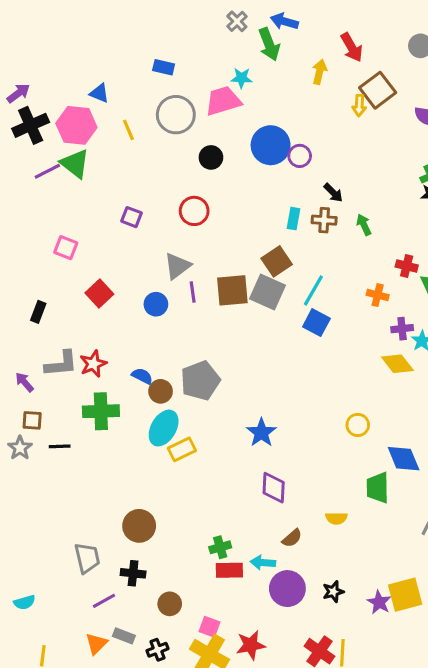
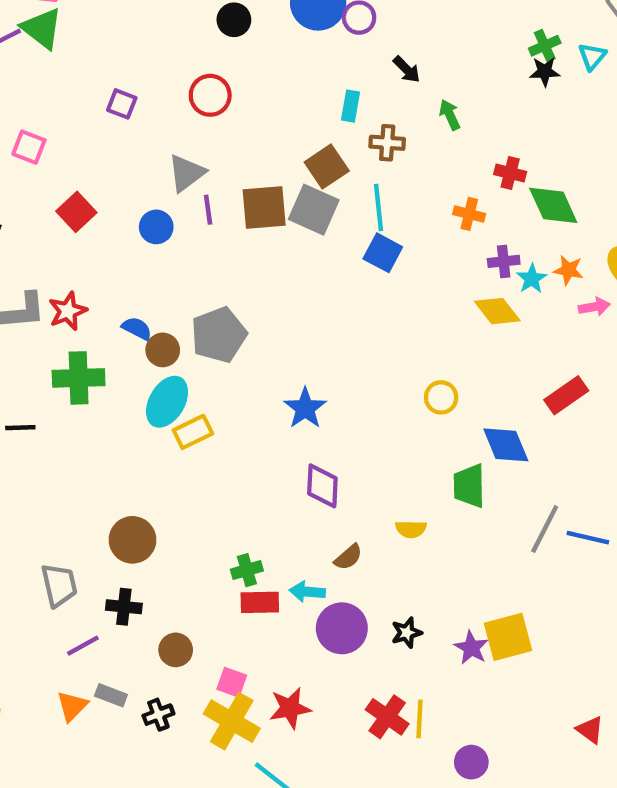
brown cross: (324, 220) -> (387, 143), moved
cyan line: (313, 290) -> (379, 208), turned -36

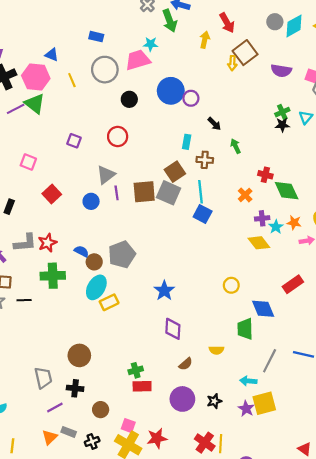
orange cross: (469, 214) -> (245, 195), turned 32
gray line: (545, 529) -> (270, 361), moved
cyan arrow: (307, 592) -> (248, 381), moved

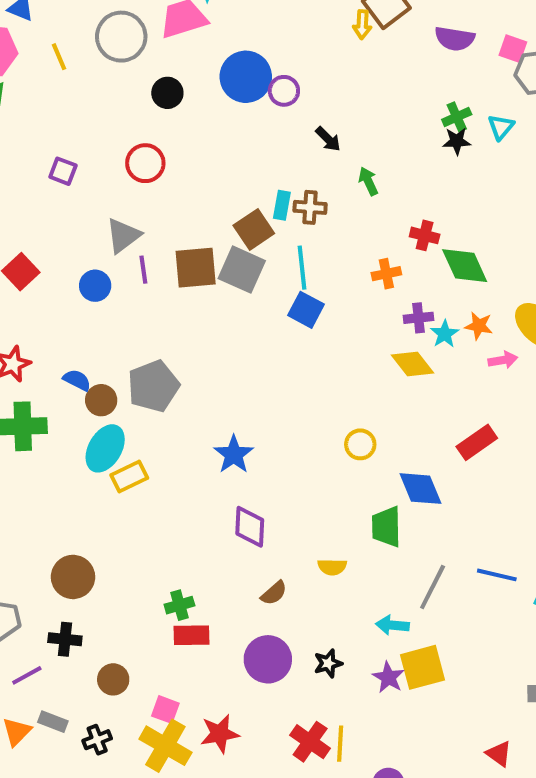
cyan rectangle: (187, 142) -> (282, 205), moved
orange cross: (245, 195) -> (386, 274), turned 32

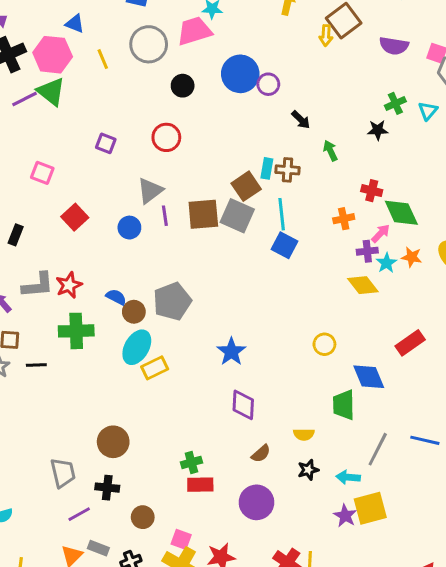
black star: (457, 141) -> (378, 130), moved
pink arrow: (503, 360) -> (381, 233), moved, turned -36
black star: (328, 663) -> (308, 470), moved

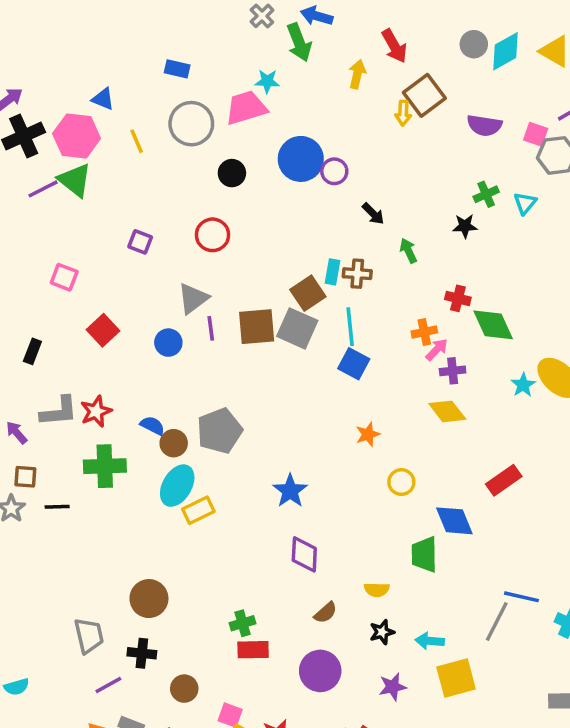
pink arrow: (381, 233) -> (437, 350), moved
orange star: (412, 257) -> (368, 434), moved, turned -30
cyan star: (387, 263) -> (523, 385), moved
gray line: (378, 449) -> (497, 621), moved
purple star: (345, 516) -> (393, 687), moved, turned 30

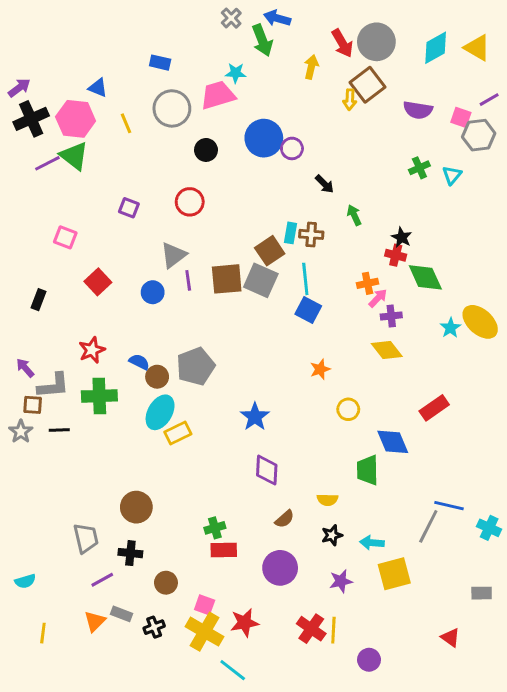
gray circle: (474, 44) -> (376, 42), moved, size x1.6
black star: (465, 226) -> (402, 237), moved, turned 30
gray L-shape: (59, 411) -> (53, 386), moved

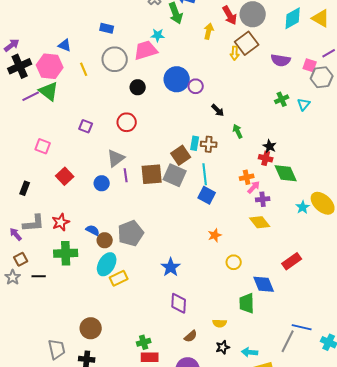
gray L-shape: (53, 386) -> (34, 223), moved
brown square: (33, 405) -> (21, 259), turned -32

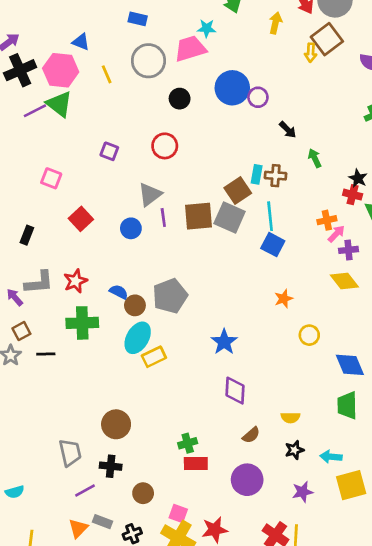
green trapezoid: (247, 303) -> (347, 405), moved

